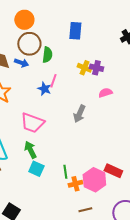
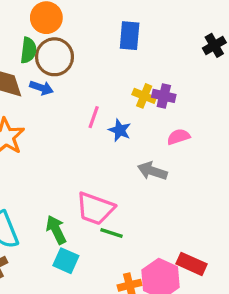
green semicircle: (47, 55) -> (28, 50), moved
blue star: (44, 89) -> (120, 130), moved
gray arrow: (79, 114) -> (152, 171), moved, turned 84
pink trapezoid: (32, 123) -> (95, 209), moved
green line: (65, 172) -> (112, 233), moved, turned -64

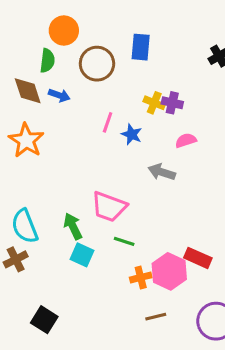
brown circle: (54, 57) -> (97, 64), moved
green line: (112, 233) -> (124, 241), moved

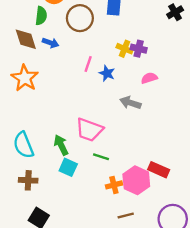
brown cross: (16, 259) -> (28, 180), moved, turned 30

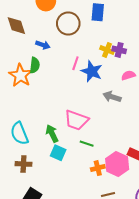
green semicircle: (41, 16) -> (35, 65), moved
brown diamond: (26, 39) -> (16, 26), moved
blue star: (107, 73) -> (92, 71), size x1.5

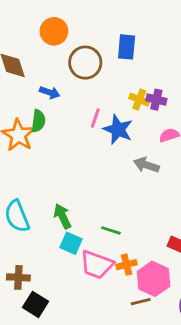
pink trapezoid: (76, 120) -> (97, 265), moved
brown cross: (23, 164) -> (18, 277), moved
pink hexagon: (117, 164) -> (154, 279), moved

